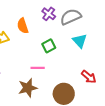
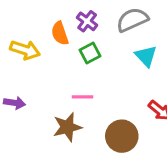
purple cross: (49, 14) -> (87, 21), moved
green square: (49, 46) -> (90, 53), moved

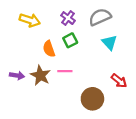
orange semicircle: (60, 33) -> (49, 49), moved
yellow arrow: (25, 50) -> (30, 20), moved
brown star: (67, 127) -> (40, 75), moved, turned -30

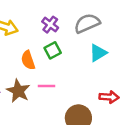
cyan triangle: (109, 42) -> (98, 53), turned 42
red arrow: (119, 81) -> (109, 97), turned -35

